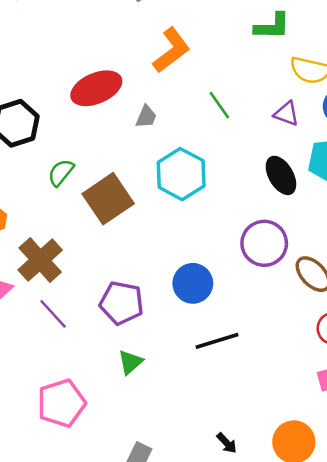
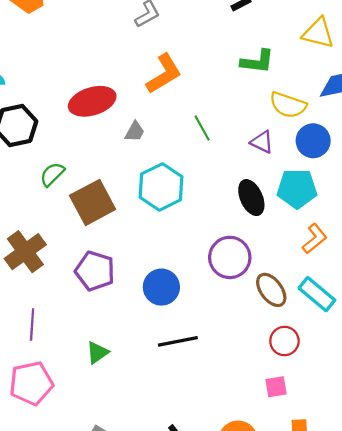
purple pentagon: (122, 303) -> (95, 271), moved
purple line: (53, 314) -> (32, 324), moved, turned 40

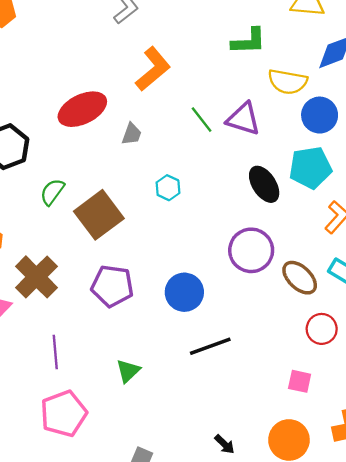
purple triangle: (262, 142) -> (243, 119), moved, size x1.4
cyan hexagon: (161, 187) -> (168, 188), size x0.5
pink square: (276, 387) -> (300, 381), moved, turned 30

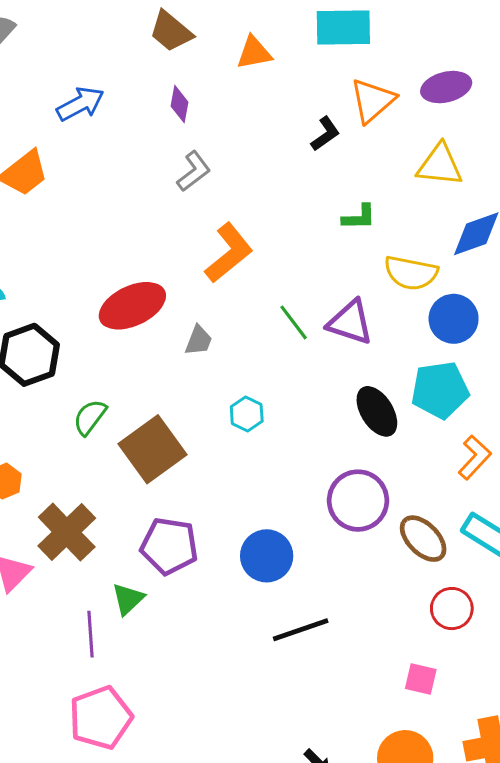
green L-shape: (249, 41) -> (359, 217), size x0.7
green triangle: (128, 371) -> (128, 599), moved

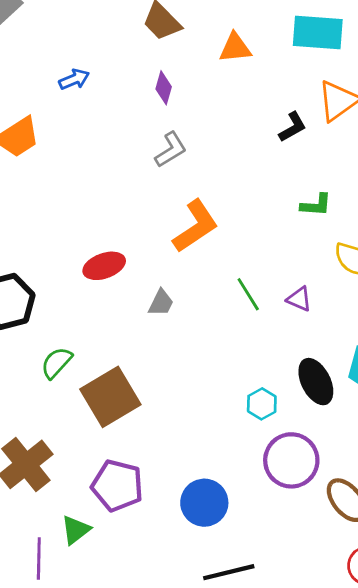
blue arrow: (80, 104) -> (74, 79), size x0.7
red ellipse: (132, 306) -> (104, 266), size x0.7
purple triangle: (350, 322) -> (299, 299), size x0.6
cyan hexagon: (247, 414) -> (262, 404), moved

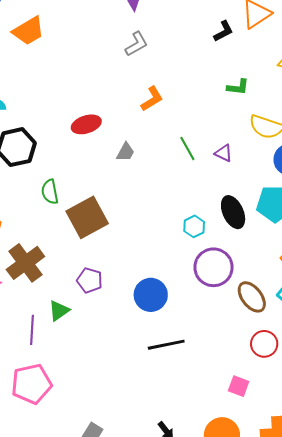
orange L-shape: (196, 226) -> (152, 99), size x0.7
green semicircle: (56, 363) -> (50, 192), turned -55
purple pentagon: (117, 486) -> (90, 280), size x0.7

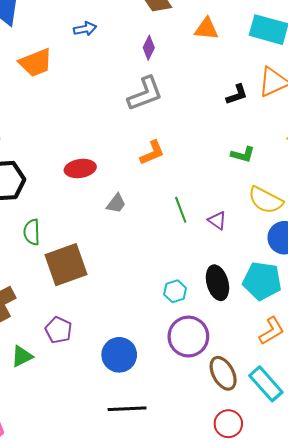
gray L-shape: (137, 44) -> (145, 94), size x1.4

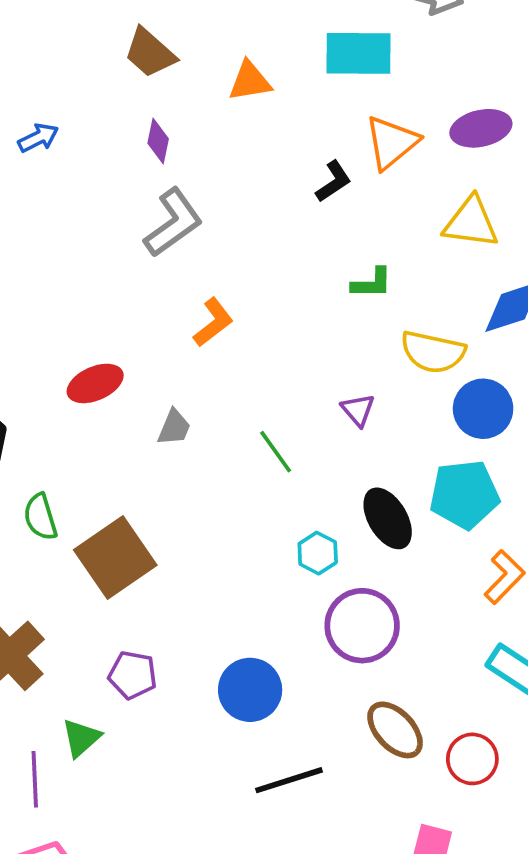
green line: (181, 210) -> (276, 452), moved
purple triangle: (217, 220) -> (358, 410), turned 30
brown ellipse: (223, 373) -> (395, 730), moved

